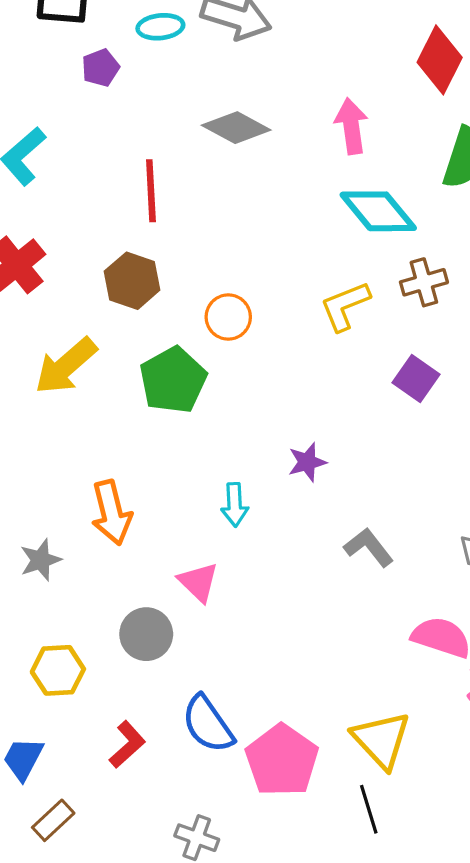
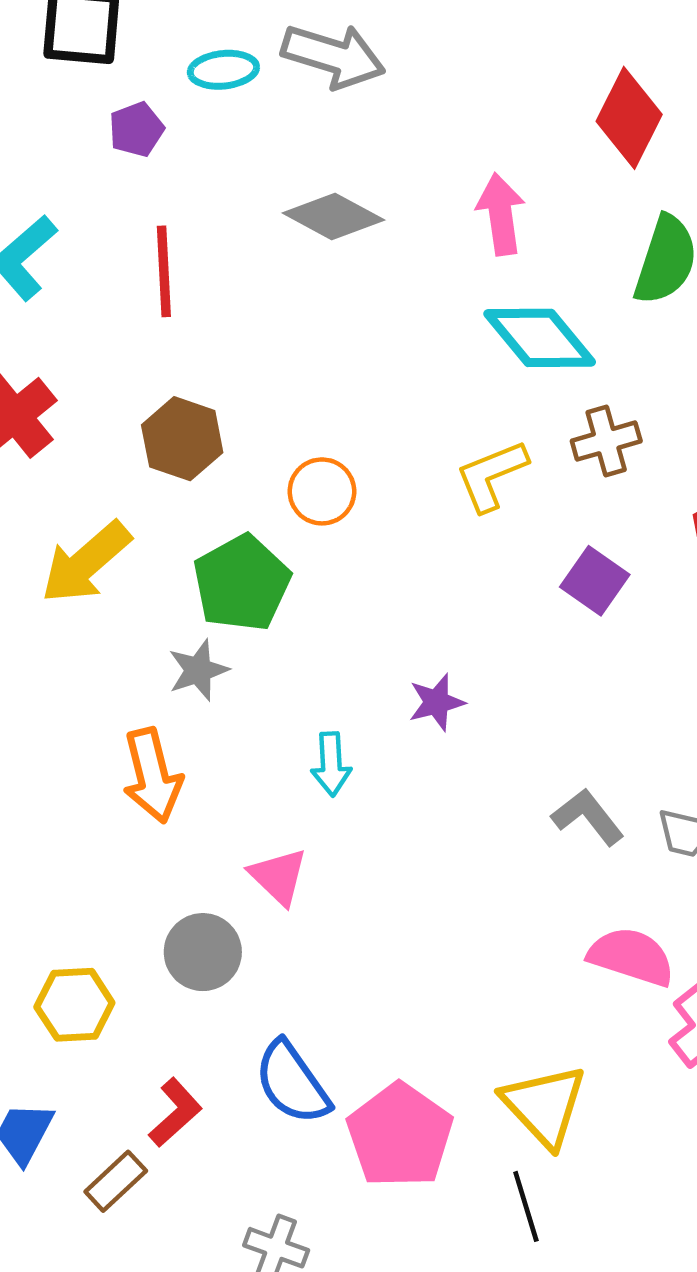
red line: (151, 191) -> (164, 271), moved
gray L-shape: (369, 547) -> (588, 817), moved
gray star: (41, 560) -> (198, 670), moved
brown rectangle: (53, 820) -> (116, 1181), moved

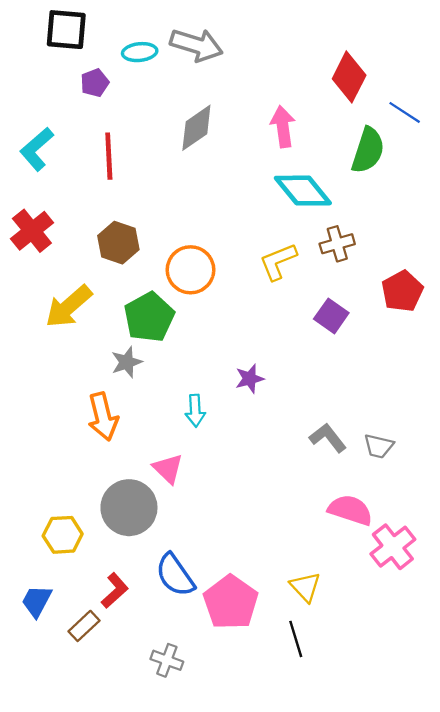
gray diamond: (333, 216) -> (196, 128), turned -63
orange circle: (322, 491) -> (191, 270), size x1.4
gray circle: (203, 952) -> (129, 508), size x1.4
yellow triangle: (544, 1106) -> (305, 587), size x0.7

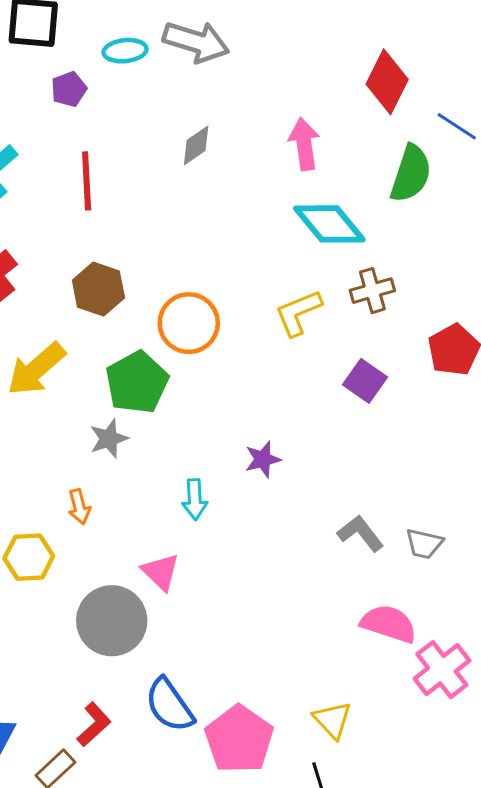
gray diamond: (196, 128) -> (196, 145), size x0.7
orange arrow: (103, 417) -> (79, 507), size x0.6
yellow hexagon: (63, 535) -> (29, 557), moved

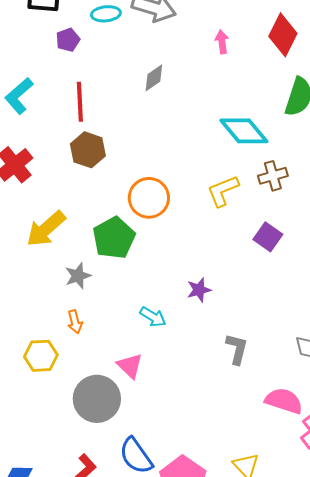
pink arrow: (304, 144) -> (222, 42), moved, size x0.7
brown hexagon: (98, 289) -> (88, 150), moved
gray star: (109, 439) -> (78, 276), moved
cyan arrow: (195, 499) -> (153, 317), turned -56
gray L-shape: (360, 533) -> (237, 349), moved, turned 52

